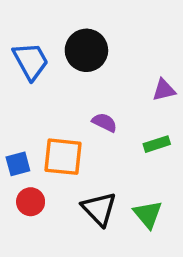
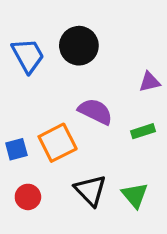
purple semicircle: (104, 122) -> (95, 111), size x1.5
orange square: (63, 157) -> (58, 143), turned -33
red circle: (31, 202) -> (28, 197), moved

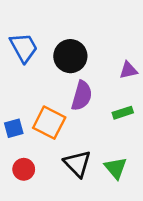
black circle: (79, 46) -> (70, 56), moved
purple semicircle: (95, 111) -> (82, 96), turned 80
orange square: (58, 143) -> (49, 123), turned -36

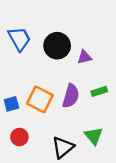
purple triangle: (128, 70) -> (84, 57), moved
purple semicircle: (82, 96) -> (71, 96), moved
black triangle: (77, 164) -> (63, 147), moved, turned 35

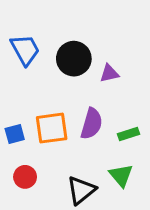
green rectangle: (99, 91) -> (128, 134), moved
orange square: (40, 99) -> (52, 128), turned -35

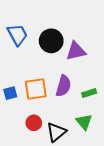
purple triangle: (109, 73) -> (76, 51), size x1.5
red circle: (25, 177) -> (34, 123), moved

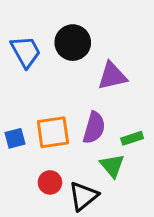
black circle: (51, 41) -> (73, 43), moved
green triangle: (84, 122) -> (112, 166), moved

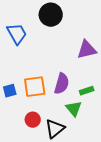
black circle: (73, 43) -> (51, 15), moved
purple triangle: (112, 76) -> (87, 50), moved

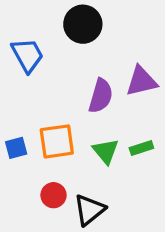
purple semicircle: (62, 84) -> (101, 96), moved
green triangle: (74, 109) -> (106, 151), moved

